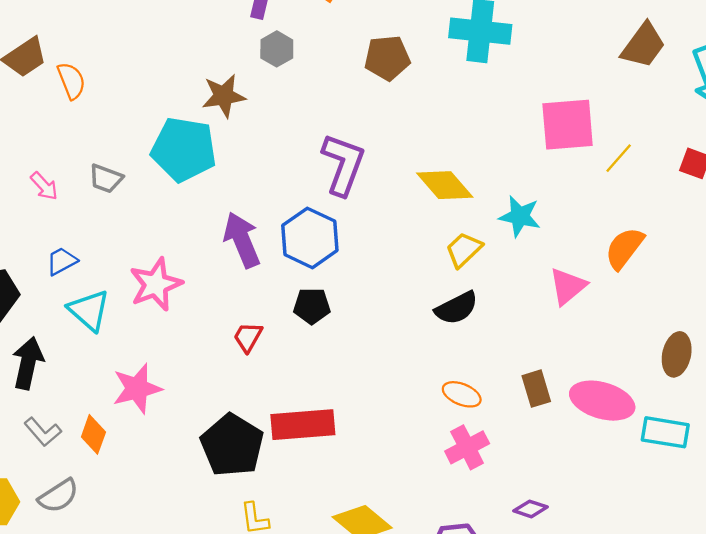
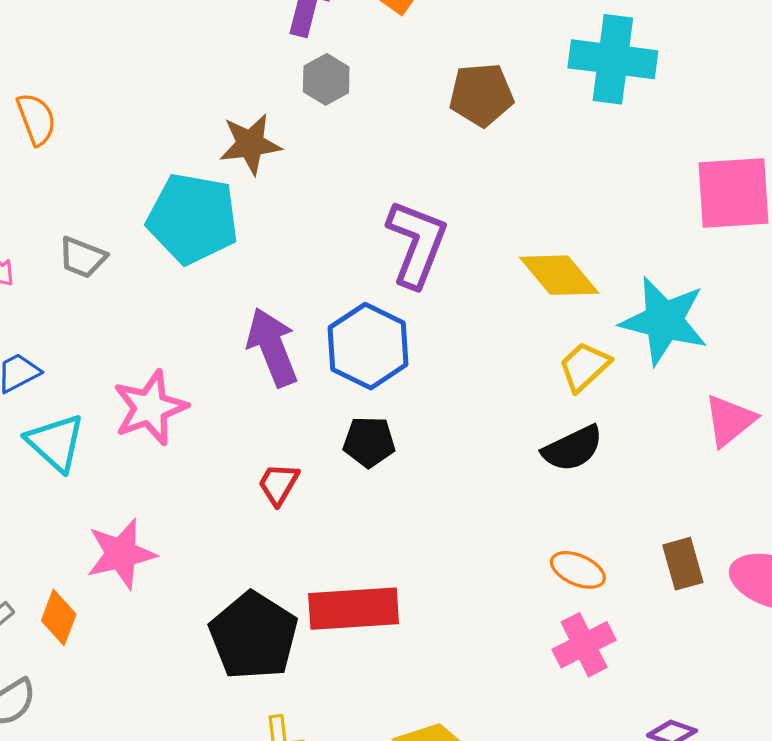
cyan star: (520, 216) -> (664, 321), size x1.5

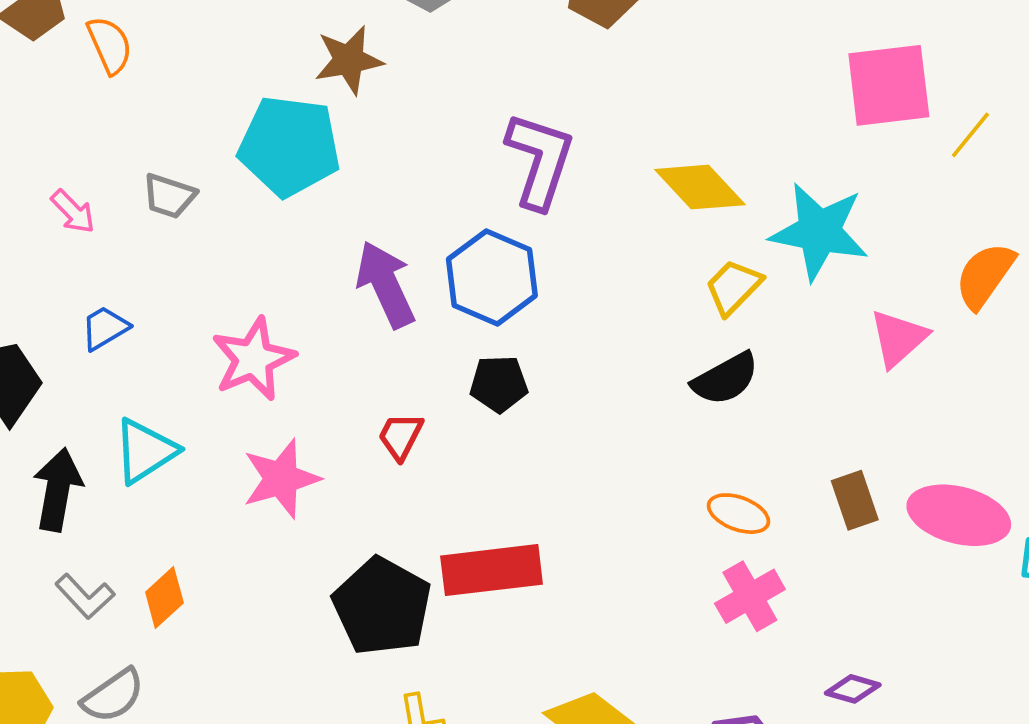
cyan triangle: (55, 442) -> (145, 451), moved, turned 48
pink star: (121, 554) -> (281, 479), moved
orange diamond: (59, 617) -> (164, 598), turned 30

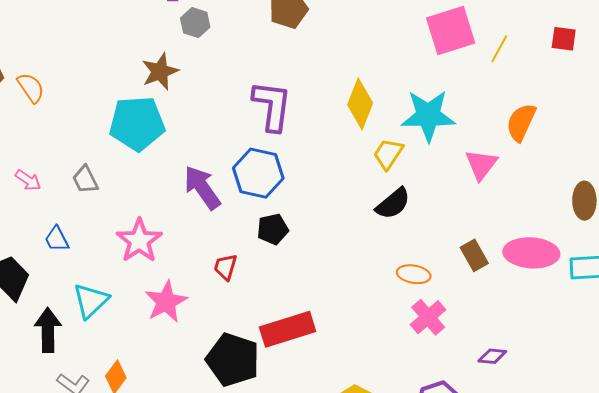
yellow diamond: (700, 187) -> (360, 104), turned 75
gray trapezoid: (169, 196) -> (85, 180), moved, turned 56
blue trapezoid: (105, 328) -> (57, 239), turned -76

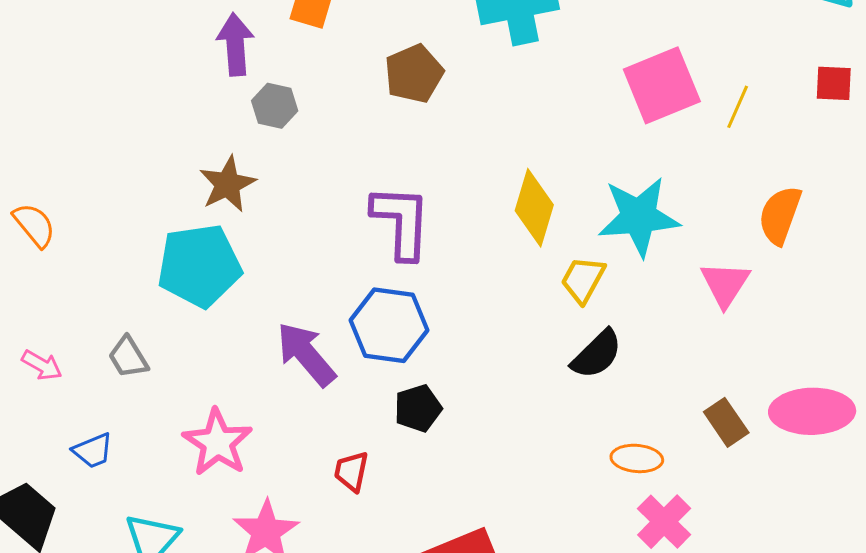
blue trapezoid: (57, 239) -> (93, 451), turned -80

